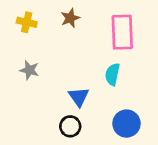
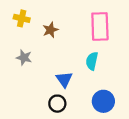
brown star: (70, 18) -> (50, 30), moved

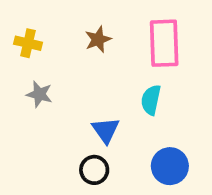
yellow cross: (22, 18) -> (28, 43), moved
brown star: (50, 30) -> (98, 39), moved

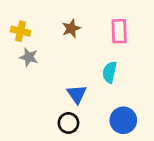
pink rectangle: (164, 43) -> (119, 31), size x0.7
gray star: (39, 94) -> (29, 57), moved

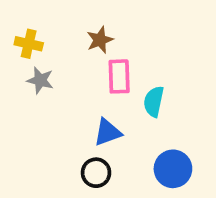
pink rectangle: (119, 31) -> (119, 76), moved
blue triangle: (77, 94) -> (108, 132), turned 45

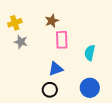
yellow cross: (29, 44) -> (15, 23), turned -32
cyan semicircle: (154, 101) -> (90, 53), moved

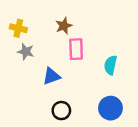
yellow cross: (15, 23) -> (18, 28), turned 32
blue triangle: (56, 69) -> (52, 76), moved

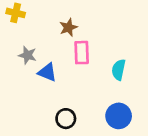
yellow cross: (18, 28) -> (16, 13), moved
blue triangle: (52, 76) -> (47, 72), moved, turned 42

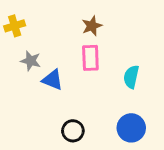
yellow cross: (16, 13) -> (15, 26), moved, turned -30
brown star: (68, 27) -> (92, 26), moved

